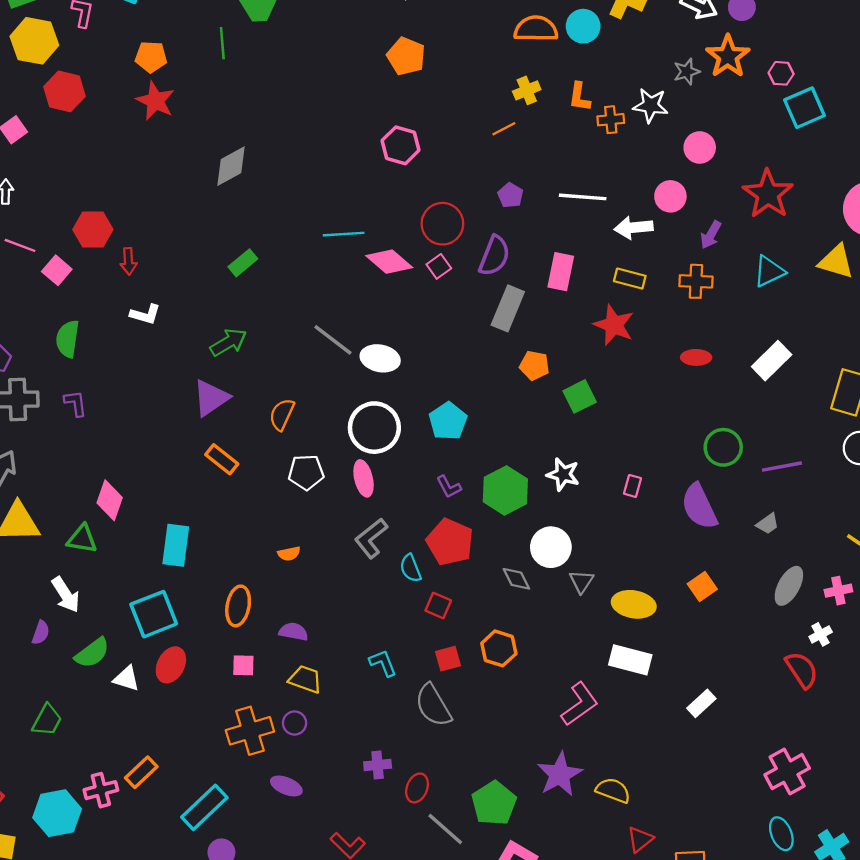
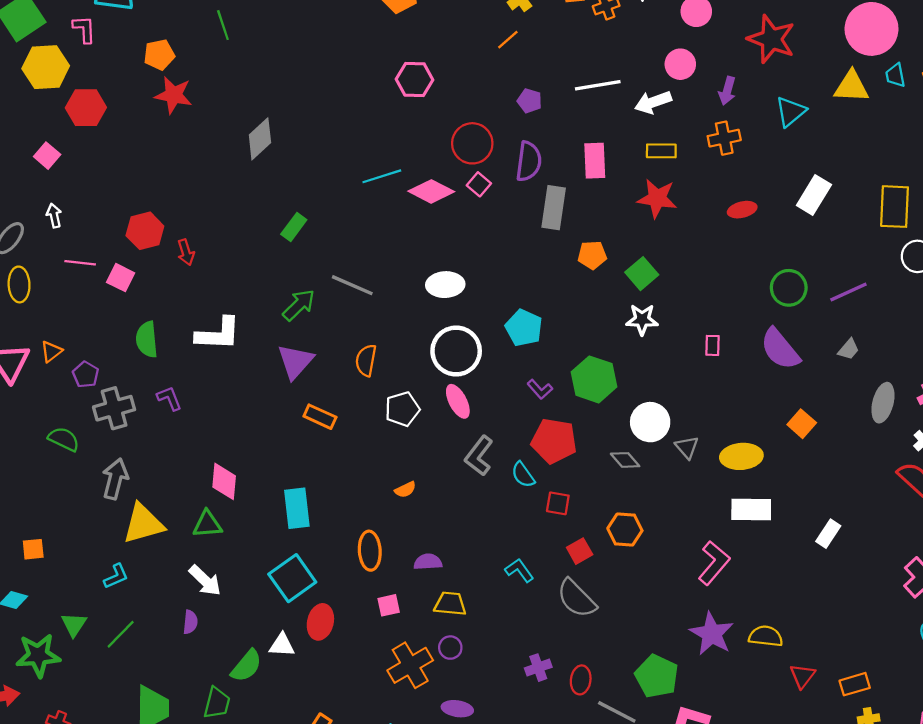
white L-shape: (145, 314) -> (218, 334), moved, size x1.6
gray line: (333, 340) -> (352, 285), moved
white star: (563, 474) -> (642, 320), moved
green semicircle: (92, 653) -> (246, 666), moved

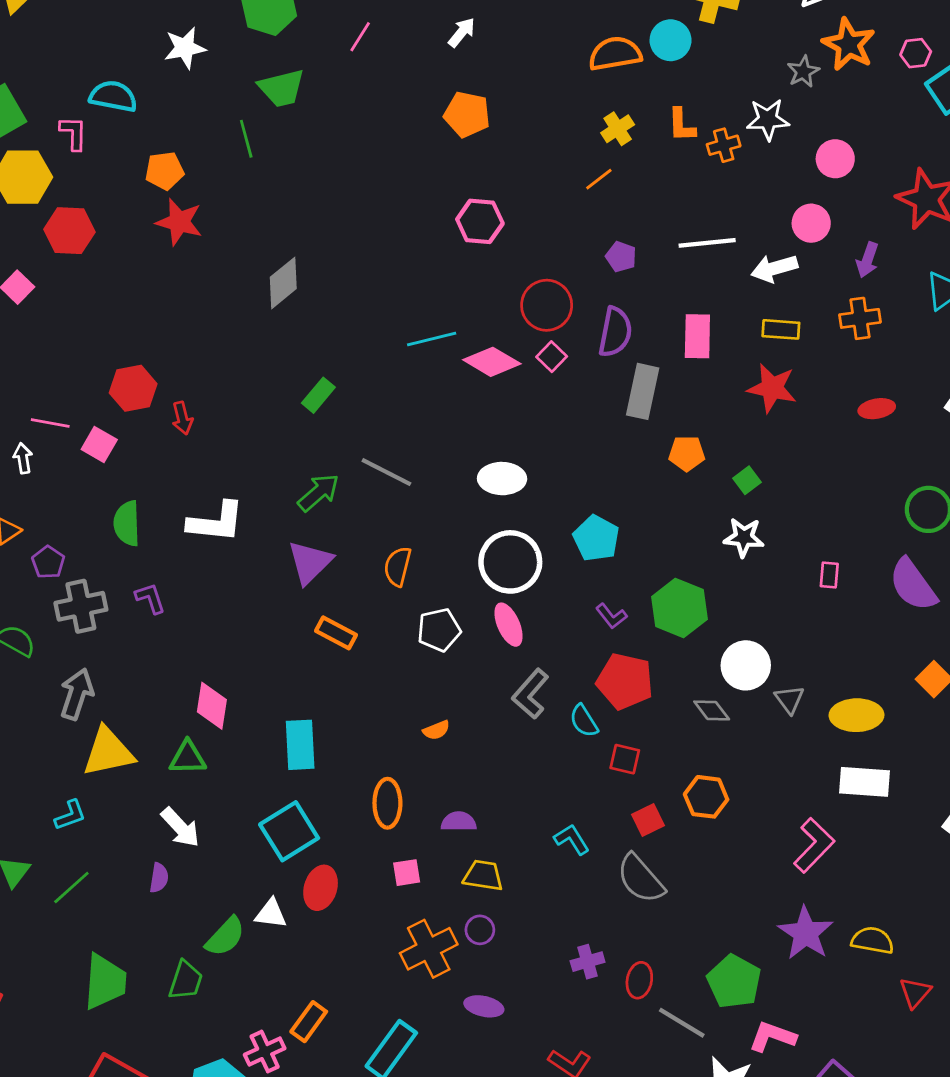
white arrow: (54, 216) -> (23, 458), moved
green square: (642, 274) -> (747, 480), size x0.7

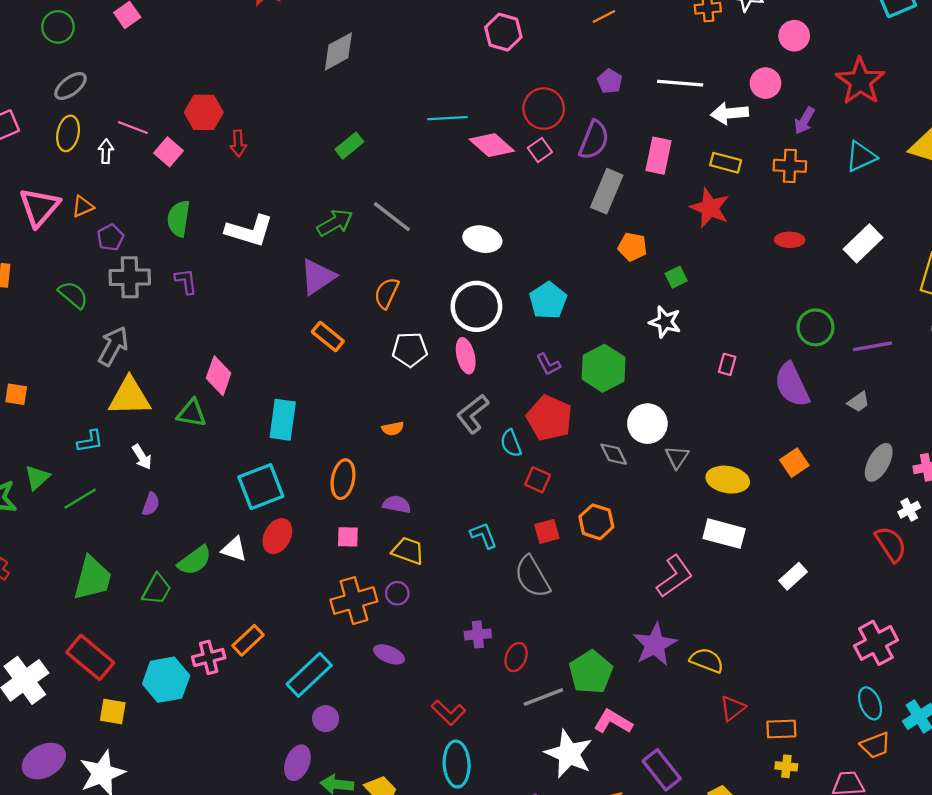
white arrow: (180, 827) -> (142, 457), moved, size x0.7
gray line: (682, 1023) -> (543, 697), turned -63

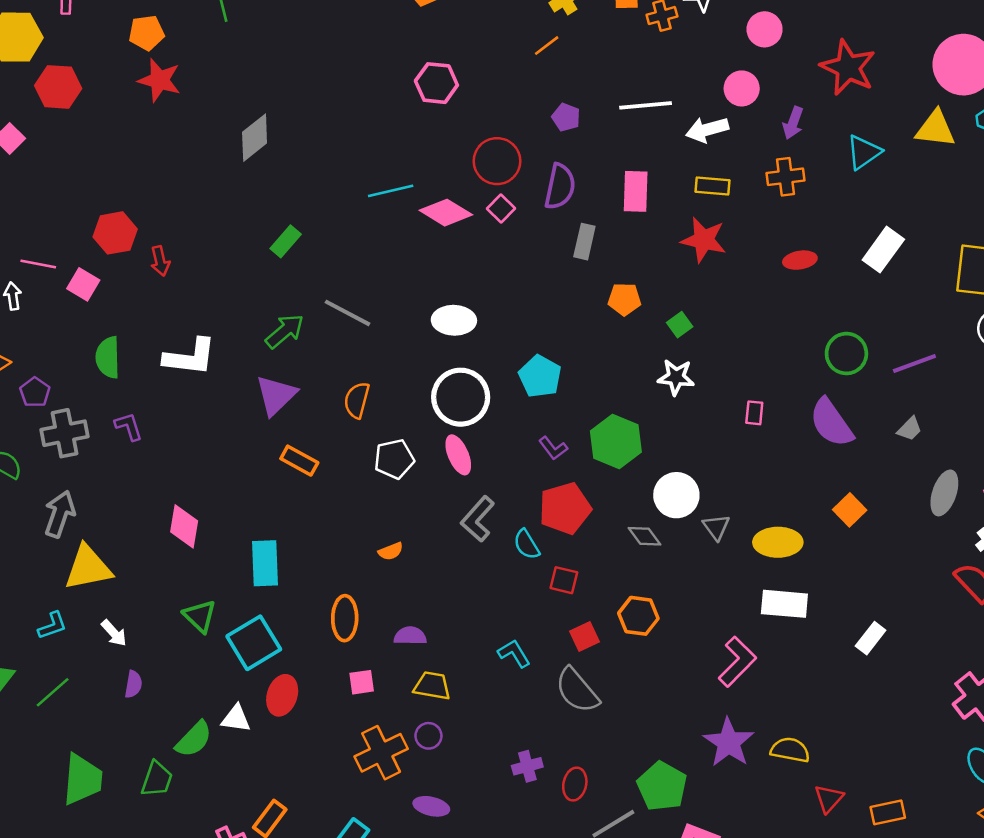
gray rectangle: (607, 191) -> (584, 242), size x0.7
green triangle: (192, 413) -> (200, 616), moved, turned 44
red pentagon: (549, 418) -> (565, 508), turned -30

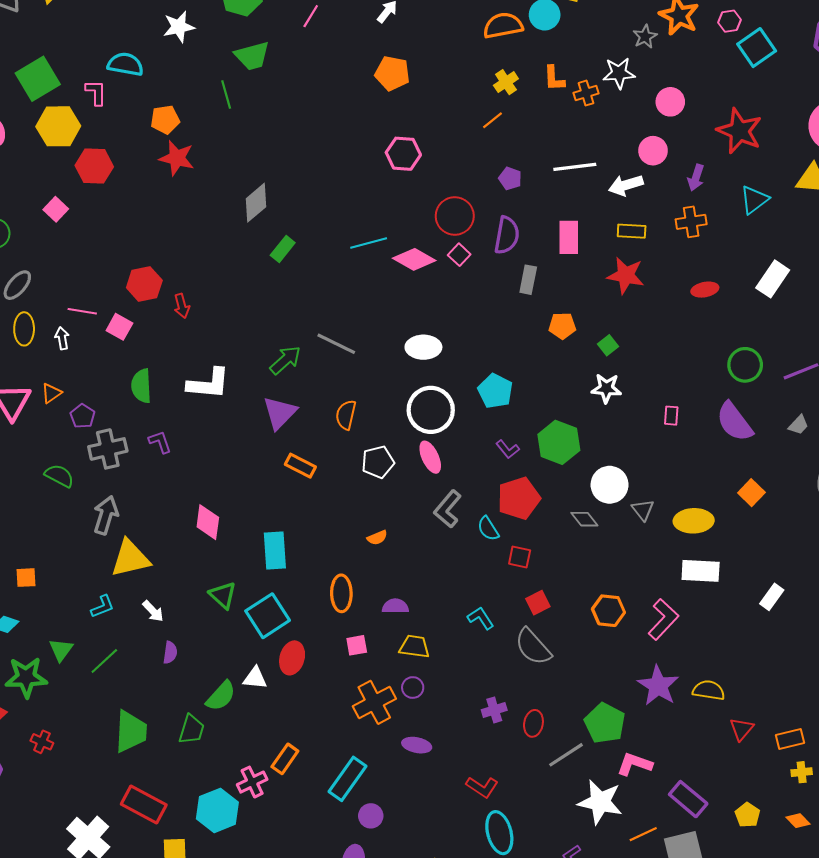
green rectangle: (286, 241) -> (283, 249), moved
orange hexagon: (638, 616) -> (608, 611), moved

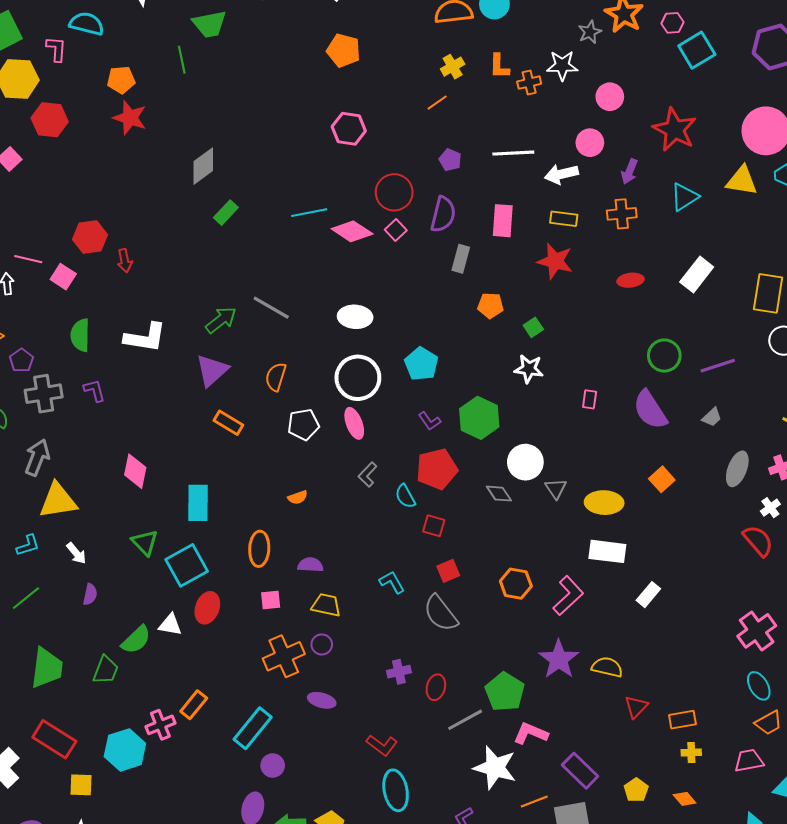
gray L-shape: (448, 509) -> (368, 475), size x0.7
white rectangle: (772, 597) -> (648, 595), moved

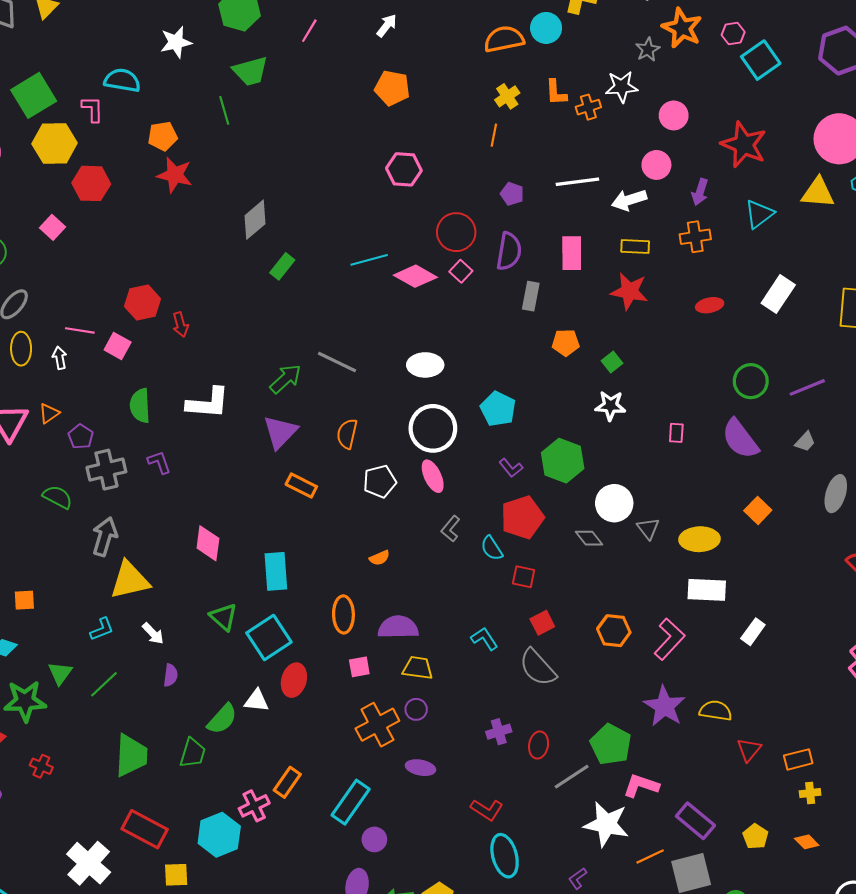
orange line: (437, 103) -> (494, 135), turned -40
purple semicircle: (310, 565) -> (398, 627), size x1.5

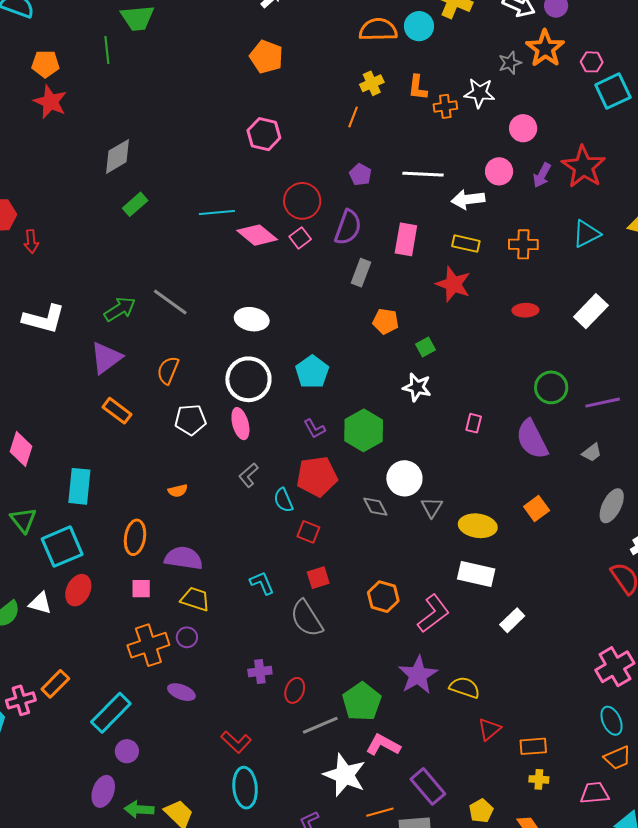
purple arrow: (700, 192) -> (542, 175), moved

